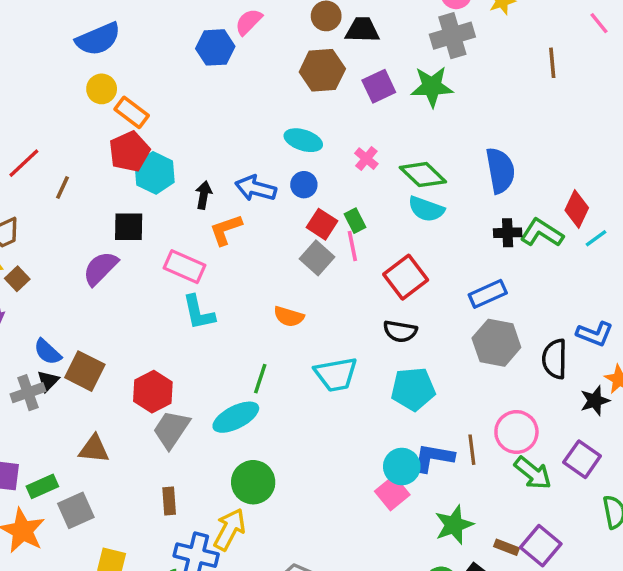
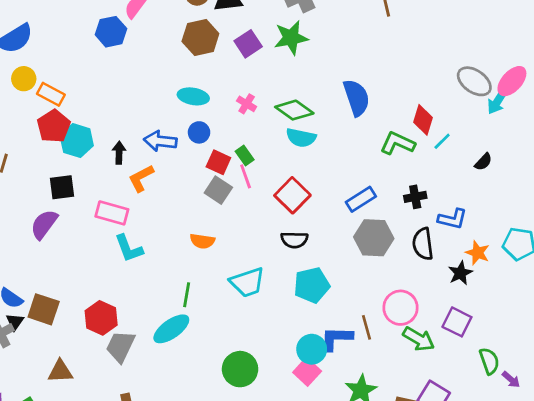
black cross: (508, 233) -> (415, 197), moved
green circle: (253, 482) -> (240, 369), moved

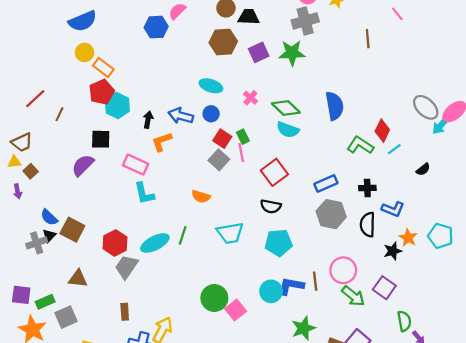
cyan ellipse: (171, 329) -> (155, 243), moved
pink square: (307, 372) -> (236, 310), moved

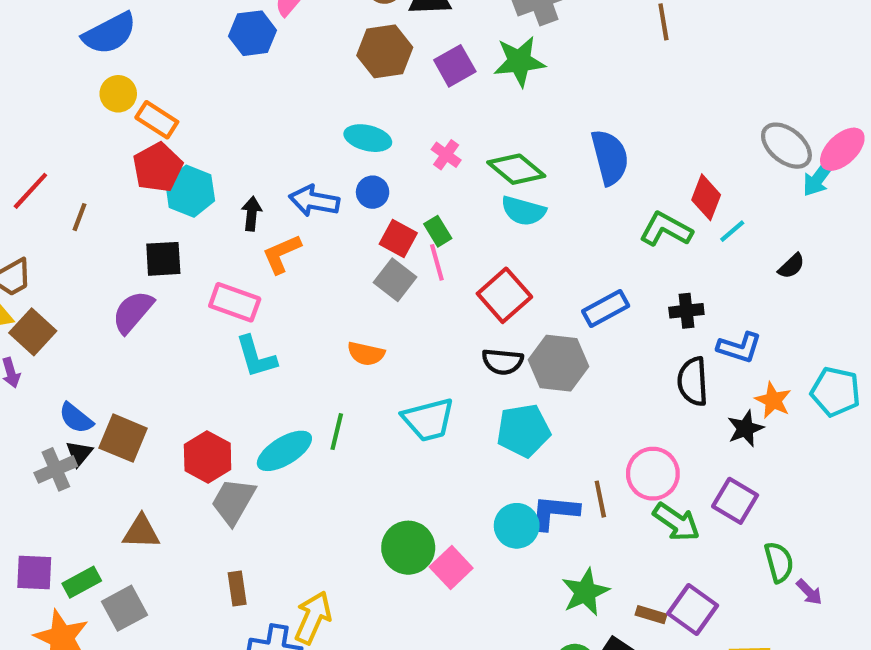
brown square: (31, 171) -> (33, 332), size x1.5
gray hexagon: (331, 214) -> (559, 363), moved

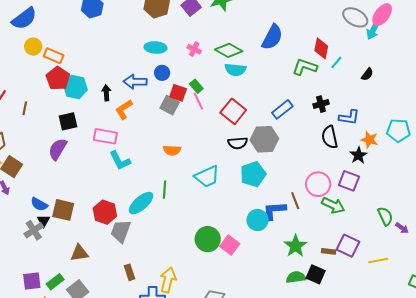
blue semicircle: (610, 157) -> (272, 37), turned 52
gray square: (395, 280) -> (170, 105), moved
purple square: (735, 501) -> (349, 181), moved

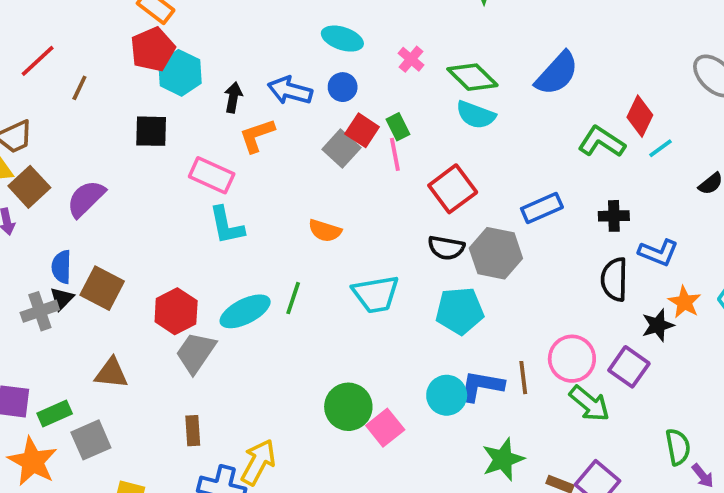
purple semicircle: (58, 149) -> (86, 199), moved
blue semicircle: (39, 204) -> (62, 267), turned 48

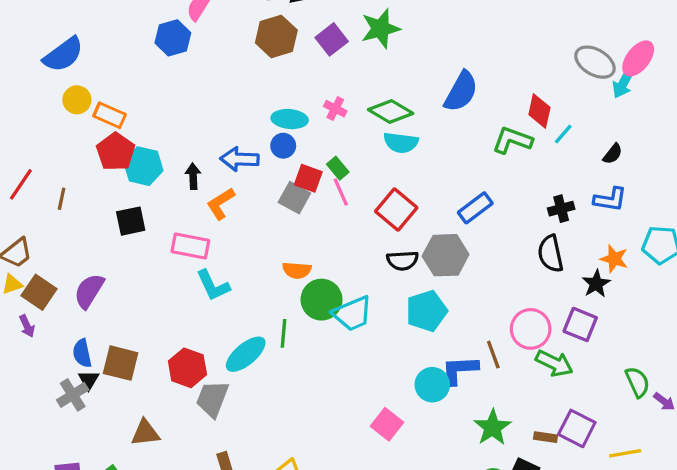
cyan ellipse: (342, 39) -> (290, 119), moved
black cross: (614, 216) -> (561, 209), moved
blue L-shape: (658, 253) -> (610, 199), moved
green circle: (348, 407) -> (322, 300), moved

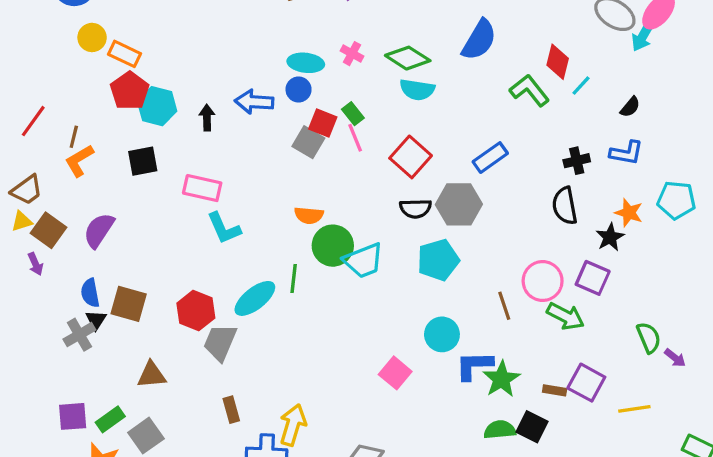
green L-shape: (512, 140) -> (529, 90), turned 30
orange L-shape: (221, 204) -> (79, 161), moved
blue L-shape: (460, 370) -> (474, 366), moved

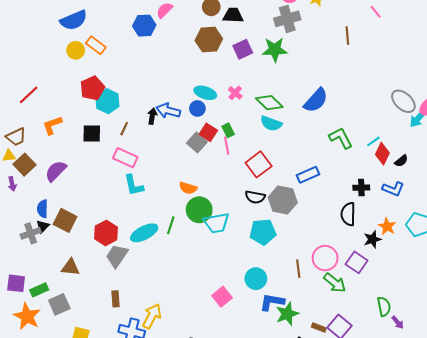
orange rectangle: (124, 54) -> (96, 45), moved
red diamond: (558, 62) -> (382, 154), moved
black arrow: (207, 118) -> (152, 116), moved
brown line: (74, 137) -> (124, 129), moved

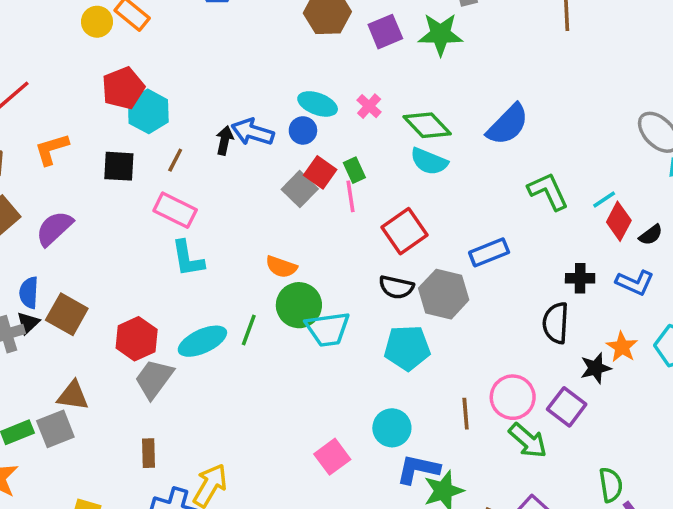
gray square: (59, 304) -> (55, 429), moved

